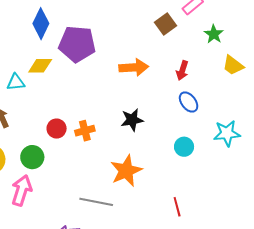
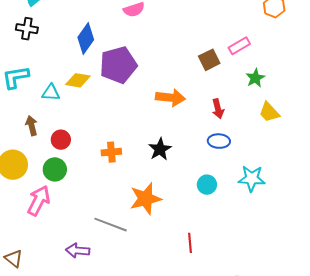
purple pentagon: (77, 44) -> (118, 65), turned -30
red arrow: (182, 70) -> (218, 109), turned -42
blue ellipse: (189, 102) -> (219, 141), turned -60
black star: (132, 120) -> (160, 149), turned -30
red circle: (57, 129) -> (61, 140), moved

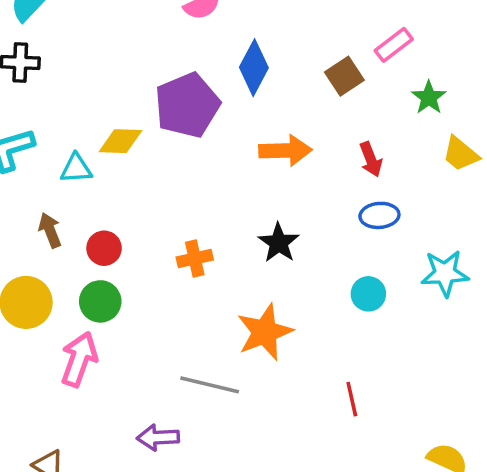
blue diamond: (86, 39) -> (254, 68), moved

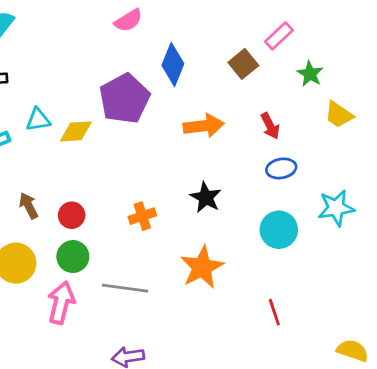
cyan triangle: (76, 169) -> (38, 120), moved
cyan circle: (368, 294) -> (279, 230), size x1.4
gray line: (210, 385) -> (125, 288), moved

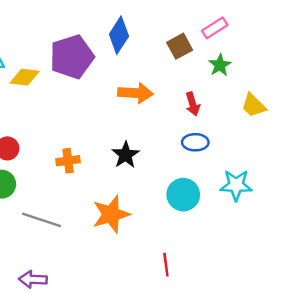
green star: (310, 74) -> (220, 65), moved

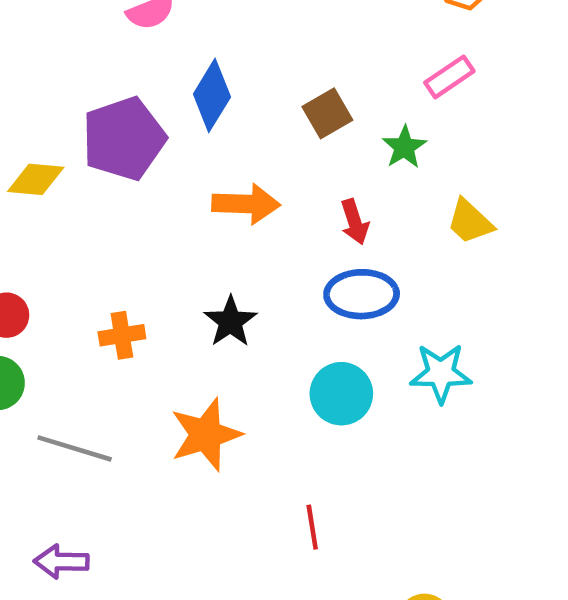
pink rectangle: (215, 28) -> (449, 77), moved
blue ellipse: (195, 142) -> (362, 294), size x1.4

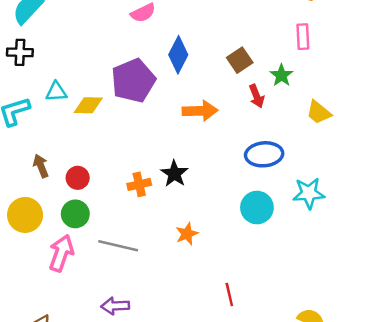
pink rectangle: (449, 77) -> (303, 37), turned -55
red arrow: (355, 222) -> (257, 96), moved
black star: (230, 322) -> (174, 174), moved
orange star: (206, 435) -> (187, 234), size x0.6
red line: (312, 527) -> (229, 294), moved

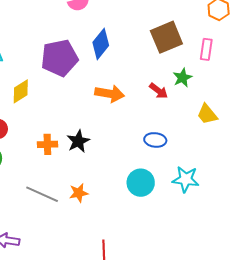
brown square: (240, 60) -> (166, 37), moved, size x1.5
red arrow: (257, 96) -> (159, 91), turned -42
yellow diamond: (88, 105) -> (21, 91), moved, turned -45
blue ellipse: (264, 154) -> (155, 140), size x0.7
gray line: (118, 246) -> (42, 194), moved

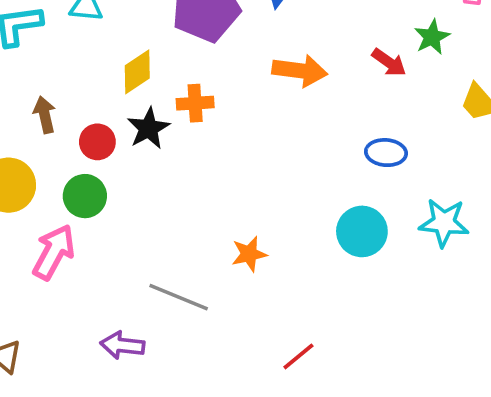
black star: (78, 141) -> (148, 128), moved
orange cross: (47, 144) -> (195, 103), moved
gray line: (42, 194) -> (179, 297), moved
red line: (104, 250) -> (298, 356), turned 54

